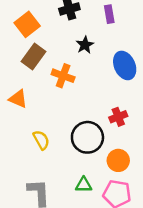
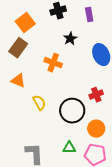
brown rectangle: (34, 56) -> (18, 48), moved
yellow semicircle: (41, 140) -> (39, 103), moved

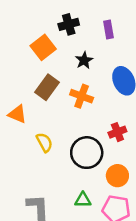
orange square: (25, 23) -> (43, 47), moved
brown rectangle: (18, 48) -> (47, 87), moved
orange cross: (53, 63) -> (82, 96), moved

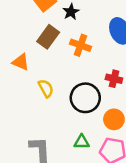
black star: (84, 60) -> (71, 12), moved
red cross: (117, 132) -> (114, 79), turned 35

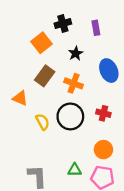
black star: (71, 12) -> (76, 53), moved
black circle: (85, 98) -> (70, 116), moved

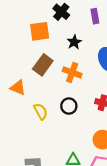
black cross: (63, 24) -> (61, 12), turned -35
orange square: (41, 43) -> (40, 31), turned 30
black circle: (70, 116) -> (69, 106), size x0.6

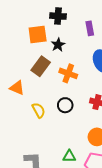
black cross: (61, 12) -> (58, 16), turned -35
purple rectangle: (95, 16) -> (90, 28), moved
black star: (74, 42) -> (58, 45), moved

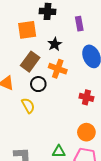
black star: (58, 45) -> (55, 44), moved
black circle: (65, 105) -> (38, 84), moved

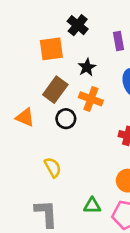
black cross: (48, 11) -> (78, 25), turned 35
yellow semicircle: (28, 106) -> (53, 167), moved

